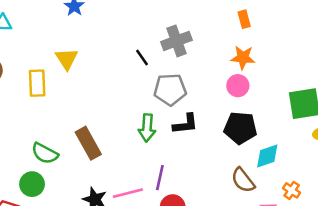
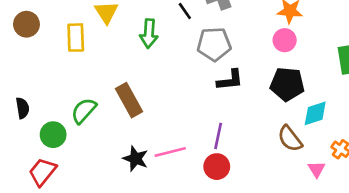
green arrow: (147, 128) -> (149, 34), moved
green semicircle: (45, 153) -> (84, 111), turned 104
purple line: (160, 178) -> (218, 136), moved
green circle: (32, 184) -> (53, 135), moved

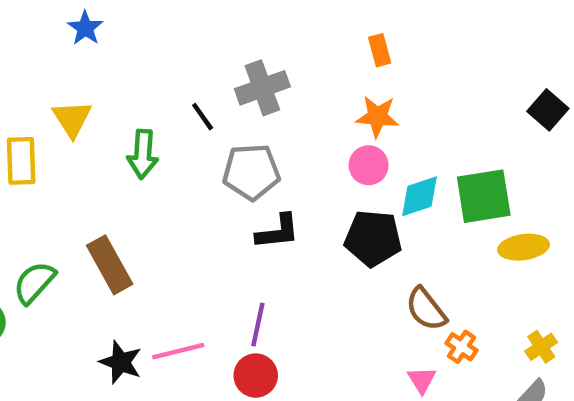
cyan diamond: (315, 113) -> (419, 196), moved
brown semicircle: (290, 139) -> (426, 309), moved

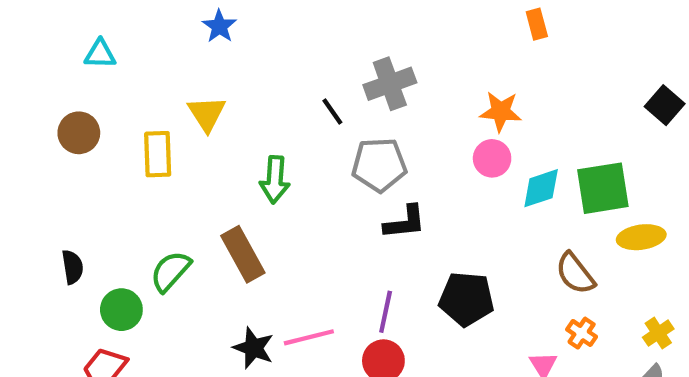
orange rectangle: (380, 50) -> (537, 24), moved
green arrow: (143, 154) -> (275, 180), moved
black pentagon: (373, 238) -> (467, 299), moved
brown semicircle: (426, 309) -> (575, 273), moved

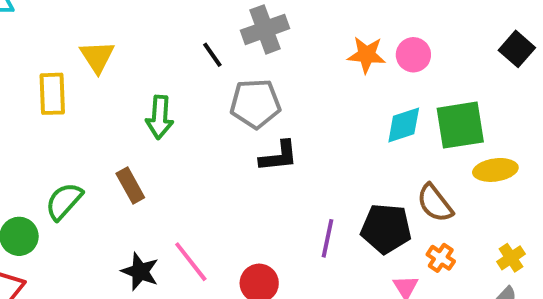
pink circle: (492, 158) -> (413, 55), moved
brown rectangle: (243, 254) -> (130, 186), size x0.7
black pentagon: (467, 299) -> (386, 229), moved
purple line: (386, 312) -> (328, 238), moved
pink line: (309, 337) -> (191, 262), turned 66

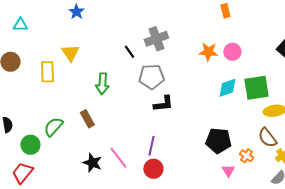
brown semicircle: (435, 203) -> (267, 138), moved
purple line: (328, 238) -> (151, 146), moved

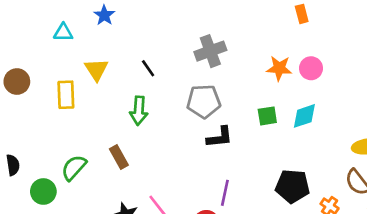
cyan triangle: (20, 25) -> (63, 32), moved
black line: (129, 52) -> (148, 68), moved
green square: (256, 88) -> (267, 116), moved, size x0.6
purple line: (151, 146) -> (225, 193), moved

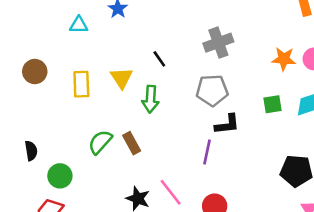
yellow triangle: (96, 70) -> (122, 78), moved
green semicircle: (74, 168) -> (100, 142), moved
purple line: (225, 193) -> (207, 152), moved

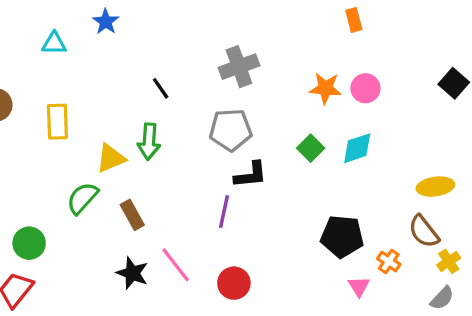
yellow triangle: (122, 78) -> (111, 158), moved, turned 40
green square: (272, 104) -> (311, 148), turned -36
brown rectangle: (132, 143) -> (132, 215), moved

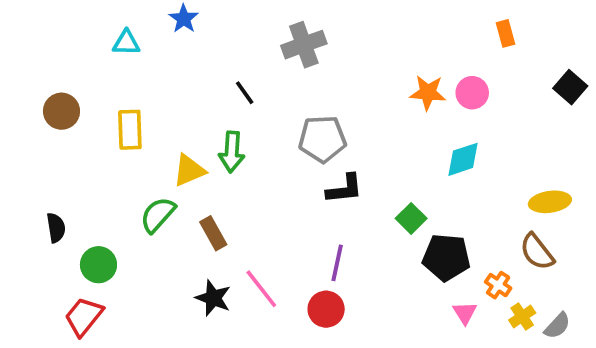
orange rectangle: (354, 20) -> (505, 33), moved
gray cross: (239, 67) -> (304, 45), moved
green square: (311, 148) -> (411, 218), moved
purple line: (224, 211) -> (337, 263), moved
yellow cross: (449, 261) -> (522, 317), moved

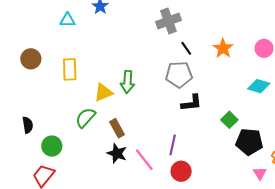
black line: (245, 93) -> (186, 48), moved
orange star: (428, 93) -> (223, 48), moved, turned 30
cyan diamond: (463, 159) -> (259, 86), turned 35
purple line: (337, 263) -> (173, 145), moved
black star: (213, 298) -> (117, 153), moved

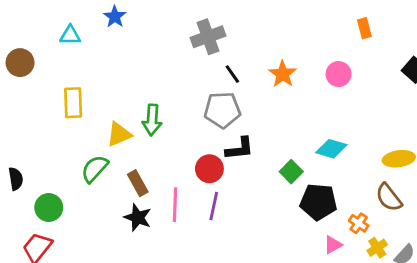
brown circle: (31, 59) -> (20, 63), moved
cyan diamond: (259, 86) -> (331, 149), moved
pink line: (144, 160) -> (175, 205), moved, turned 40
red circle: (181, 171) -> (209, 169), moved
pink triangle: (260, 173) -> (333, 245), turned 32

